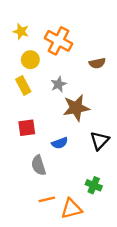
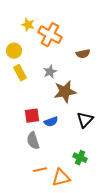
yellow star: (21, 31) -> (28, 25), moved
yellow circle: (30, 60) -> (14, 51), moved
red square: (27, 128) -> (32, 116), moved

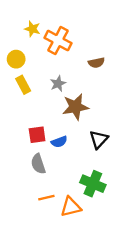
green cross: (80, 158) -> (93, 184), size x1.5

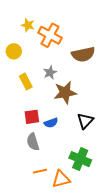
brown semicircle: (96, 63) -> (83, 54), size x1.6
yellow rectangle: (23, 85) -> (26, 82), moved

